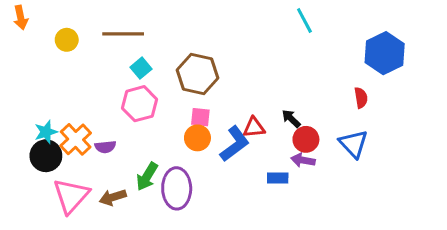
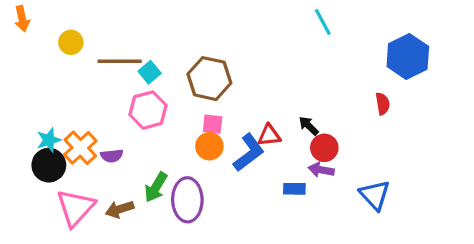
brown line: (123, 34) -> (120, 61), moved
blue triangle: (353, 144) -> (375, 195), moved

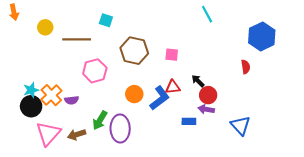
cyan square: (150, 72) -> (106, 20), moved, turned -32
pink square: (213, 124) -> (172, 55), moved

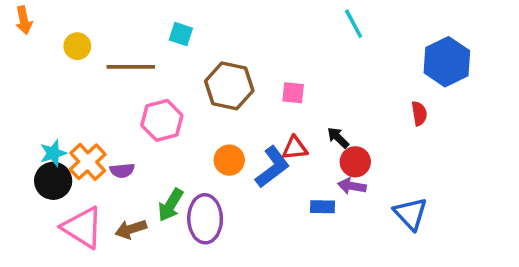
pink triangle: (48, 134) -> (82, 227), turned -40

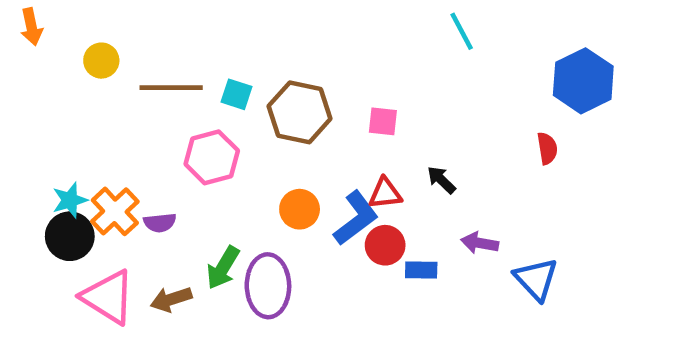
cyan square: (181, 34) -> (236, 94), moved
red circle: (355, 162) -> (385, 245), moved
purple arrow: (352, 186) -> (480, 243), moved

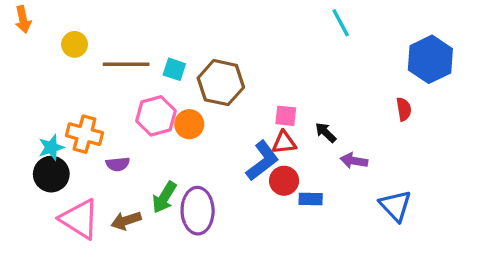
pink square: (383, 121) -> (286, 116), moved
orange circle: (300, 209) -> (189, 124), moved
orange cross: (115, 211) -> (85, 134), moved, turned -32
purple arrow: (480, 243) -> (354, 161), moved

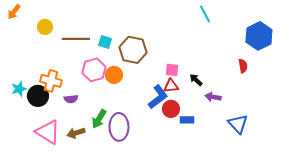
orange arrow: (23, 19) -> (14, 12), turned 49
cyan star: (51, 147) -> (19, 89), moved
black circle: (51, 174) -> (38, 96), moved

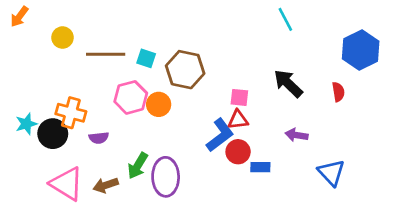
black arrow: (196, 80) -> (288, 83), moved, size x1.6

